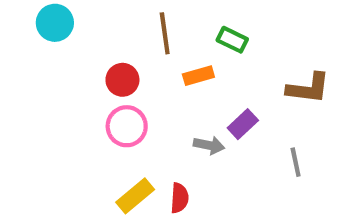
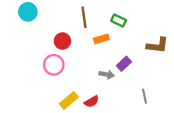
pink circle: (127, 126) -> (54, 65), moved
gray line: (296, 162) -> (145, 96), moved
red semicircle: (179, 198) -> (92, 102), turned 56

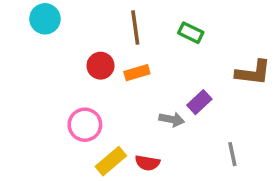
orange rectangle: (101, 39) -> (137, 73), moved
pink circle: (54, 65) -> (85, 125), moved
red semicircle: (92, 102) -> (147, 163), turned 40

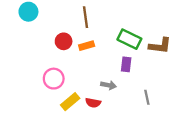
green rectangle: (191, 33) -> (129, 39), moved, size x1.5
purple rectangle: (199, 102) -> (126, 64), turned -40
gray arrow: (172, 119) -> (109, 85), moved

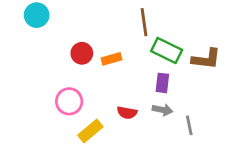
brown line: (85, 17) -> (144, 22), moved
gray arrow: (109, 85) -> (162, 110), moved
red semicircle: (93, 103) -> (127, 113), moved

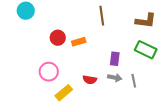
green rectangle: (167, 50) -> (146, 50), moved
brown L-shape: (206, 59) -> (146, 21), moved
gray line: (189, 125) -> (134, 81), moved

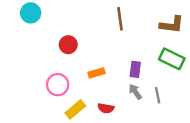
orange rectangle: (79, 42) -> (96, 73), moved
gray arrow: (115, 78) -> (135, 92), turned -136
red semicircle: (90, 80) -> (106, 108), moved

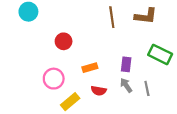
brown L-shape: (172, 25) -> (146, 16), moved
red semicircle: (106, 108) -> (99, 91), moved

